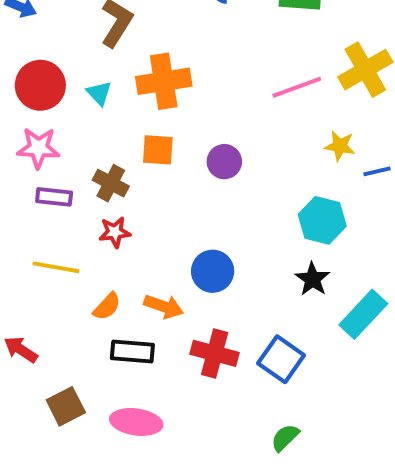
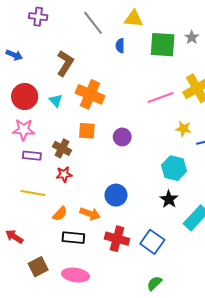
orange cross: (164, 81) -> (90, 94), turned 32

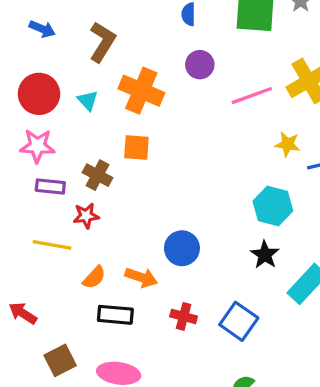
blue arrow: (14, 55) -> (42, 29), moved
purple circle: (122, 137) -> (200, 65), moved
red star: (64, 174) -> (86, 216), moved
red cross: (117, 239) -> (184, 316), size x0.7

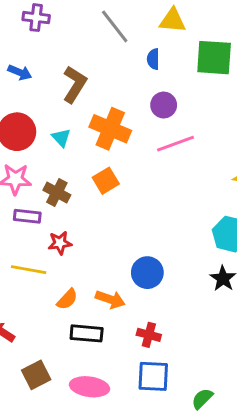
pink line: (252, 96) -> (176, 144), moved
orange square: (136, 147) -> (106, 181), turned -35
brown cross: (97, 175) -> (57, 193), moved
blue square: (239, 321) -> (153, 376), moved, turned -32

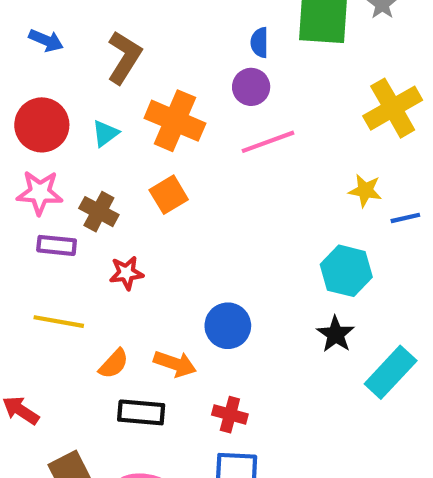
blue semicircle: (153, 59) -> (260, 43), moved
cyan triangle: (61, 138) -> (105, 133), turned 36
red star: (60, 243) -> (126, 273), moved

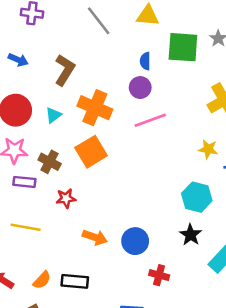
orange square: (169, 195) -> (91, 152), size x1.4
blue circle: (228, 326) -> (135, 241), moved
orange semicircle: (114, 364) -> (42, 280), moved
orange arrow: (175, 364) -> (95, 237), moved
red cross: (230, 415) -> (159, 275), moved

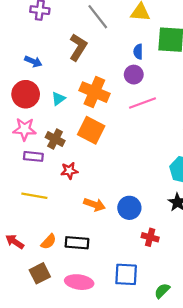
blue arrow: (18, 60) -> (33, 61), moved
brown L-shape: (65, 70) -> (78, 47), moved
orange square: (91, 152) -> (91, 130), turned -32

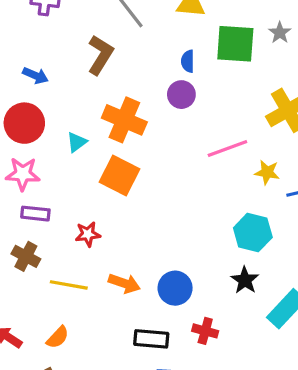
cyan triangle: (58, 99) -> (77, 142), moved
pink line: (142, 103) -> (227, 148), moved
brown cross: (55, 139) -> (26, 256), moved
yellow line: (34, 196) -> (69, 285), moved
black rectangle: (77, 243) -> (151, 339), moved

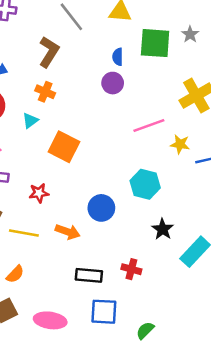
orange cross: (124, 120) -> (45, 92), moved, size x0.6
cyan hexagon: (253, 233) -> (145, 184), moved
blue circle: (175, 288) -> (101, 208), moved

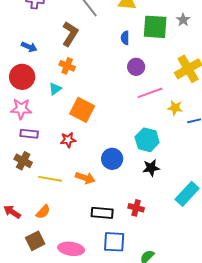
purple circle: (113, 83) -> (136, 67), moved
red star: (39, 193) -> (68, 140), moved
black star: (163, 229) -> (151, 168), moved, turned 30

